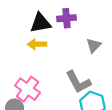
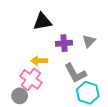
purple cross: (66, 18) -> (64, 43), moved
yellow arrow: (37, 44) -> (39, 61), moved

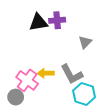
purple cross: (64, 43) -> (57, 20), moved
yellow arrow: (39, 61) -> (46, 73), moved

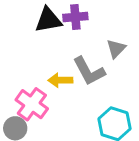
yellow arrow: (46, 73) -> (60, 80), moved
gray L-shape: (72, 74) -> (89, 71), moved

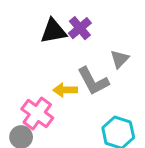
purple cross: (75, 17) -> (80, 28), turned -35

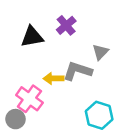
black triangle: (53, 31) -> (32, 37), moved
gray L-shape: (93, 81) -> (78, 71), turned 136

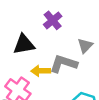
black triangle: (32, 37) -> (24, 44), moved

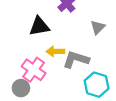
gray L-shape: (63, 64) -> (76, 59), moved

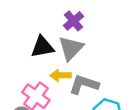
gray triangle: (98, 27) -> (71, 48), moved, size x1.5

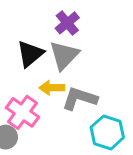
black triangle: (42, 47) -> (30, 54), turned -30

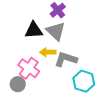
black triangle: (30, 54) -> (34, 30), turned 36
gray triangle: (64, 55) -> (56, 31), turned -30

